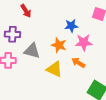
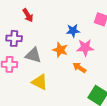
yellow triangle: (54, 69) -> (40, 82), moved

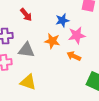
red arrow: (28, 15) -> (26, 15), moved
yellow triangle: (40, 82) -> (28, 82), moved

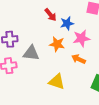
red arrow: (26, 15) -> (51, 15), moved
yellow triangle: (28, 82) -> (57, 82), moved

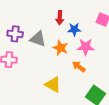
red arrow: (51, 15) -> (60, 18), turned 32
gray triangle: (31, 53) -> (38, 39), moved

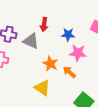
red arrow: (60, 18) -> (44, 25), moved
orange star: (61, 48) -> (50, 64), moved

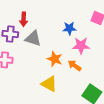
red arrow: (44, 25) -> (24, 19), moved

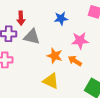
blue star: (69, 28) -> (61, 18), moved

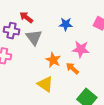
red arrow: (21, 18) -> (26, 17), turned 120
gray triangle: (32, 37) -> (34, 37), turned 30

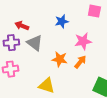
orange arrow: (72, 68) -> (80, 62), turned 104
yellow triangle: (45, 84) -> (47, 86), moved

